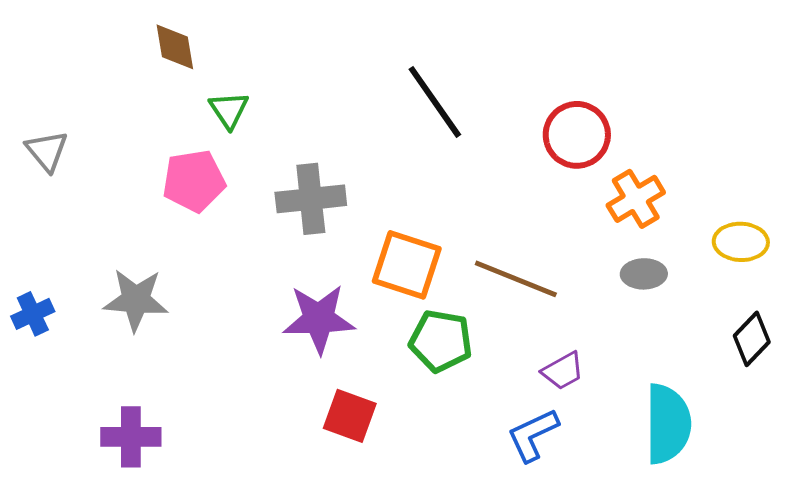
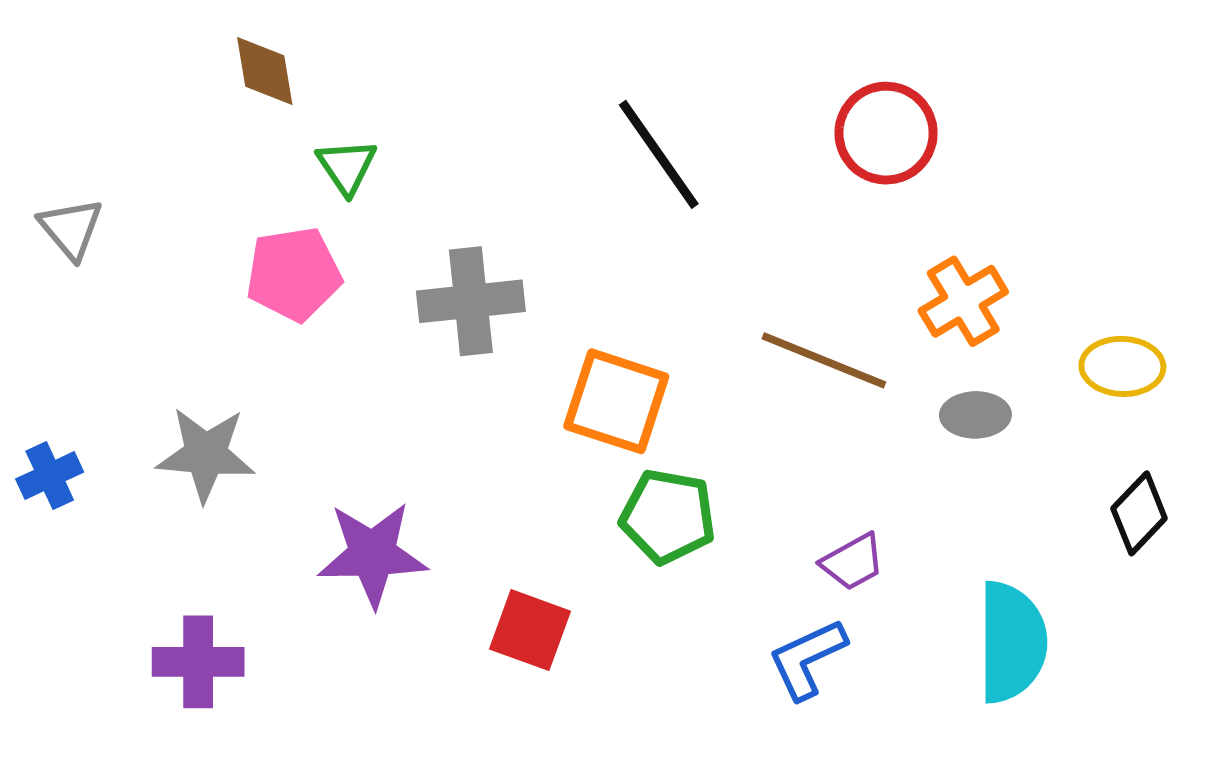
red circle: (577, 135) -> (886, 133), moved
brown line: (516, 279) -> (824, 360), moved
purple star: (319, 319) -> (372, 554), moved

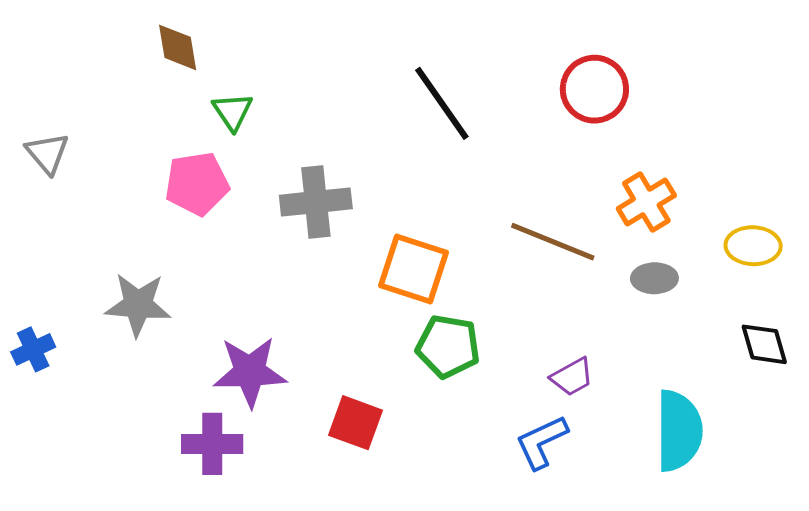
blue cross: (50, 476) -> (33, 349), moved
black diamond: (1139, 513) -> (764, 344), turned -60
purple cross: (198, 662) -> (212, 444), moved

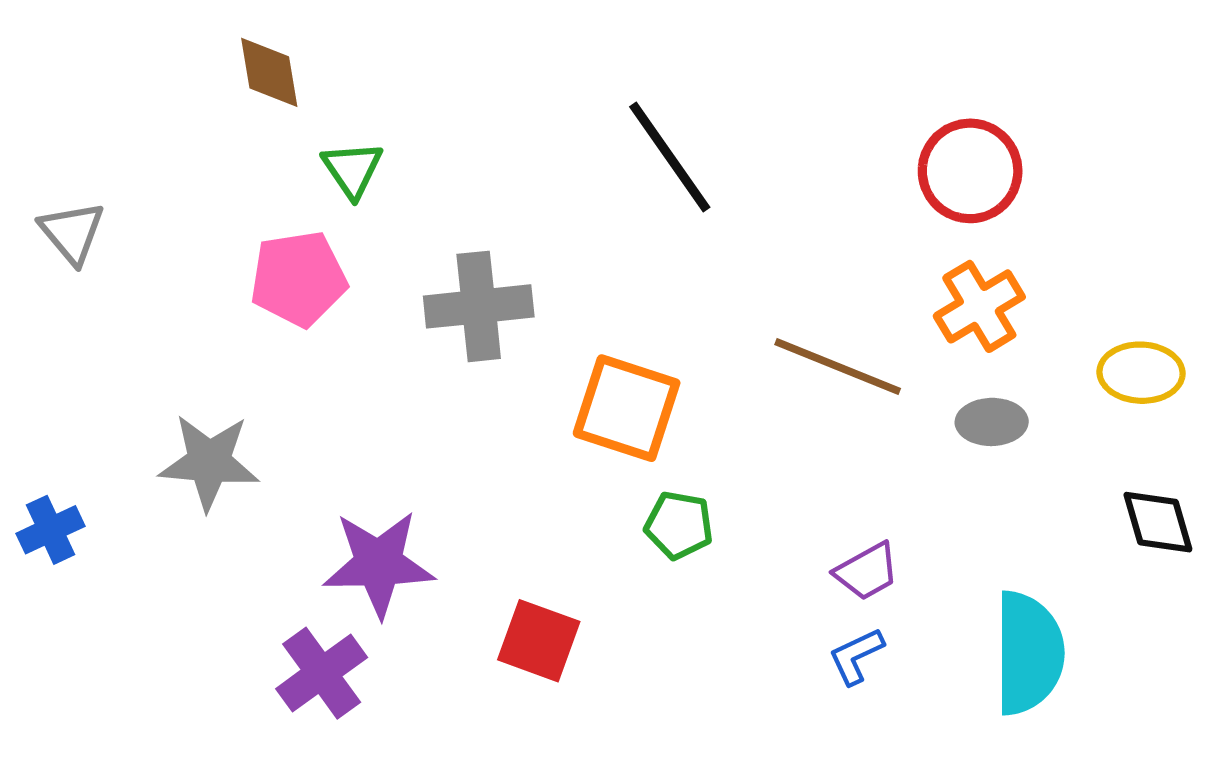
red circle: (594, 89) -> (970, 171), moved
green pentagon: (448, 346) -> (679, 525), size x0.7
blue L-shape: (542, 442) -> (856, 656), moved, size x0.7
purple cross: (212, 444) -> (322, 673), turned -36

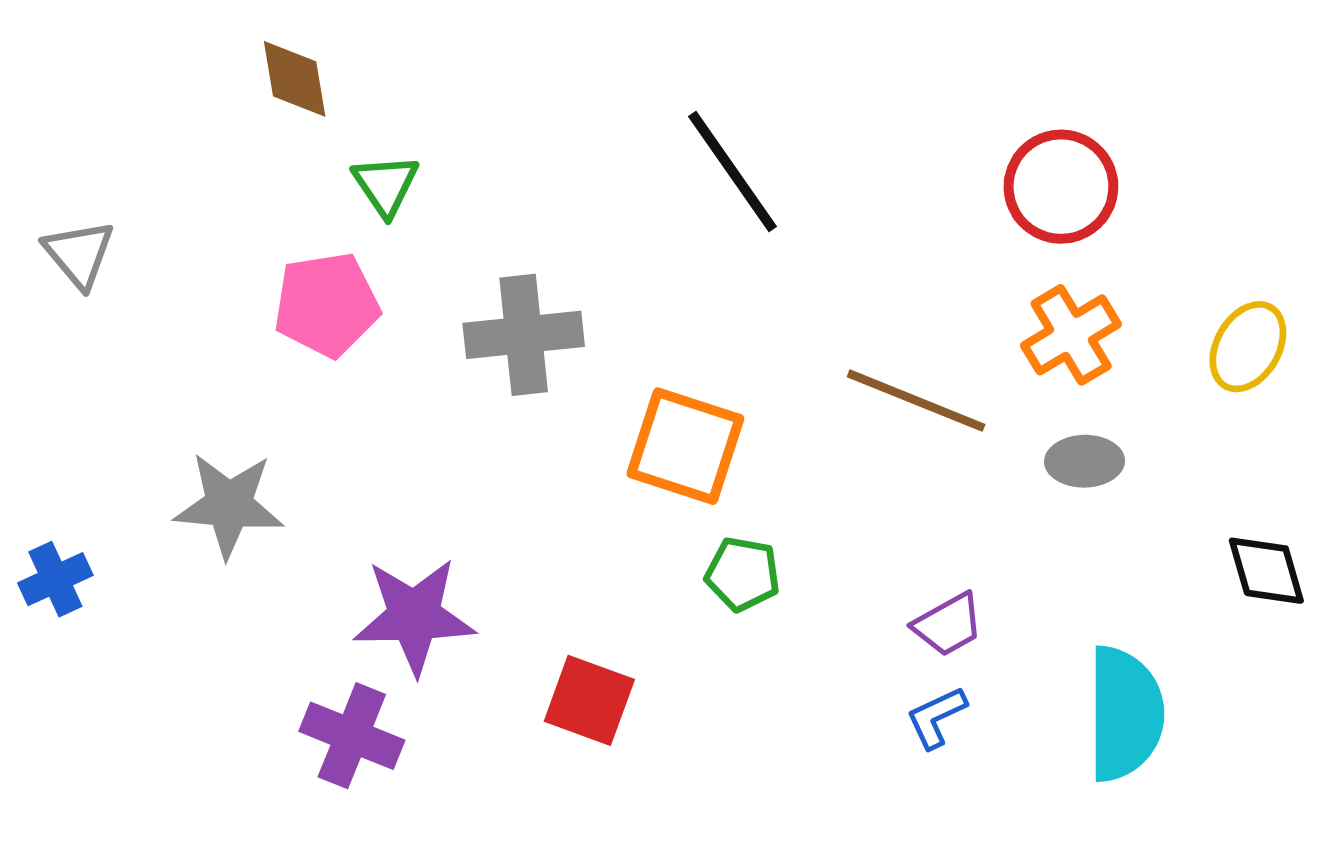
yellow ellipse: (1141, 373) -> (1248, 347), moved, turned -62
purple cross: (322, 673) -> (352, 736), turned -32

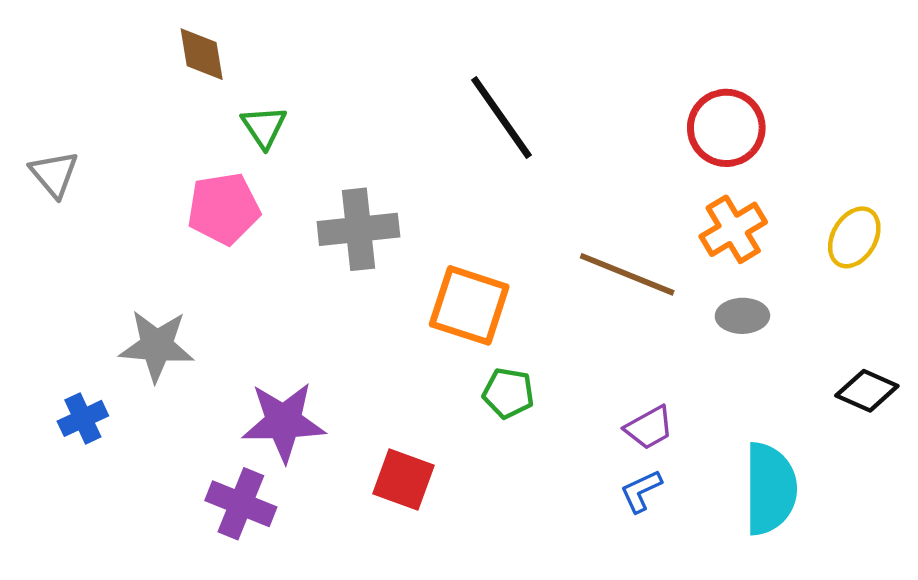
black diamond: (1266, 571) -> (867, 391), turned -50
blue cross: (55, 579) -> (83, 418), moved

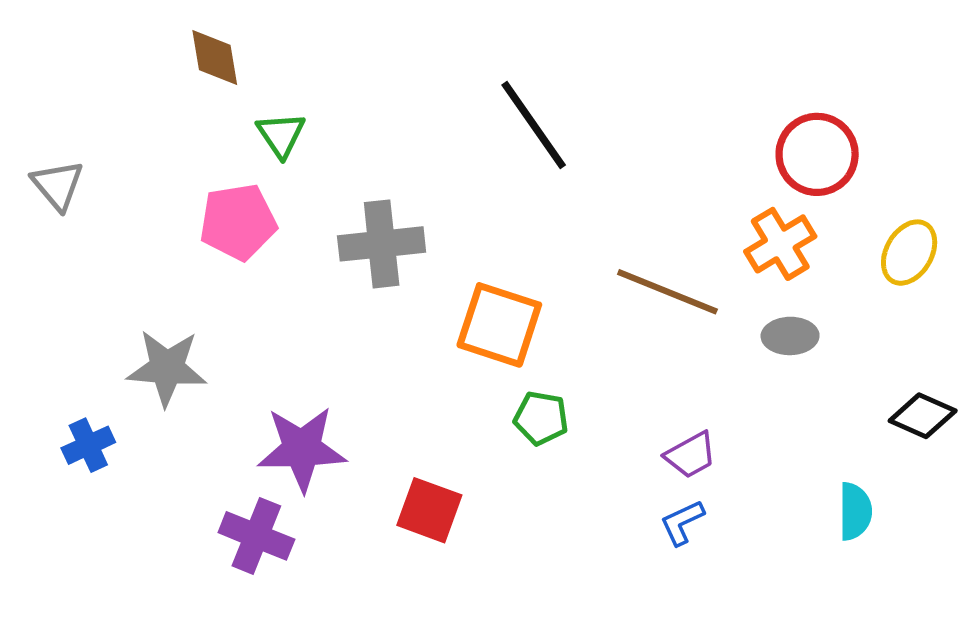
red circle: (726, 128) -> (817, 154), moved
cyan semicircle: (770, 489) -> (855, 511), moved, size x0.6

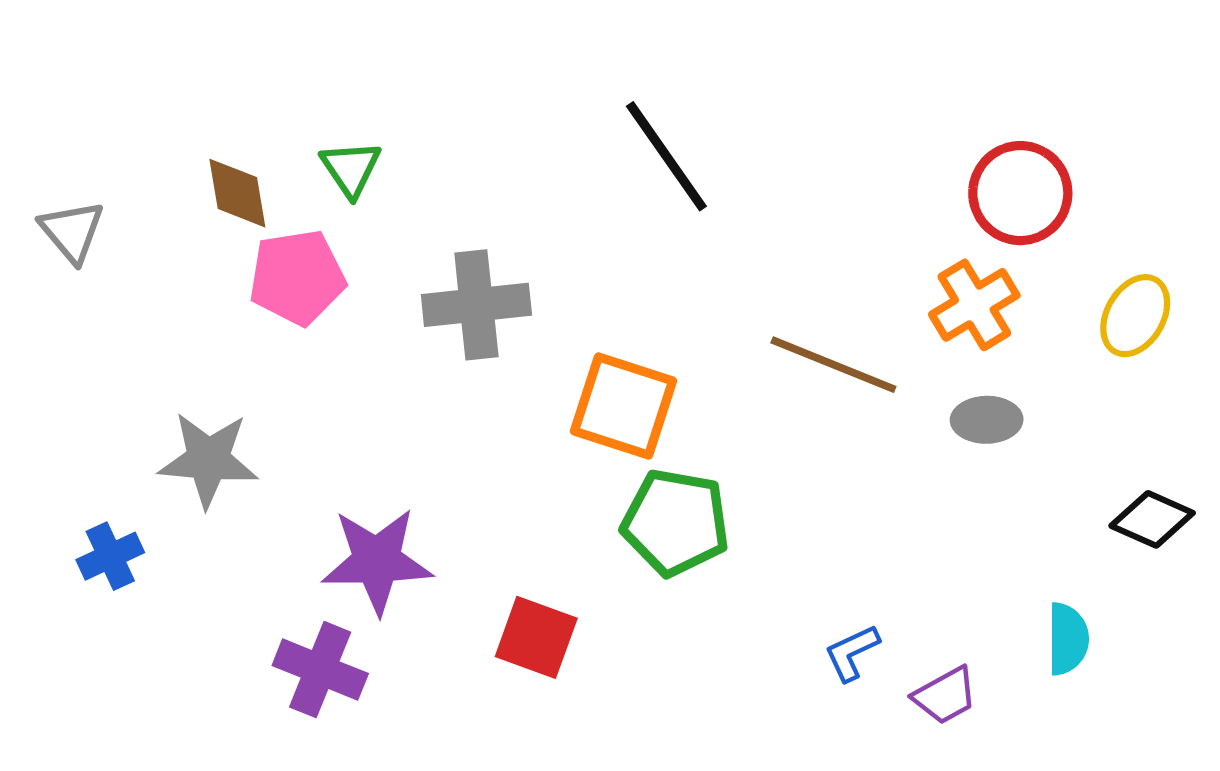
brown diamond: (215, 57) -> (237, 193), moved
green pentagon: (541, 418) -> (676, 522), size x1.6
purple trapezoid: (691, 455) -> (945, 696), moved

